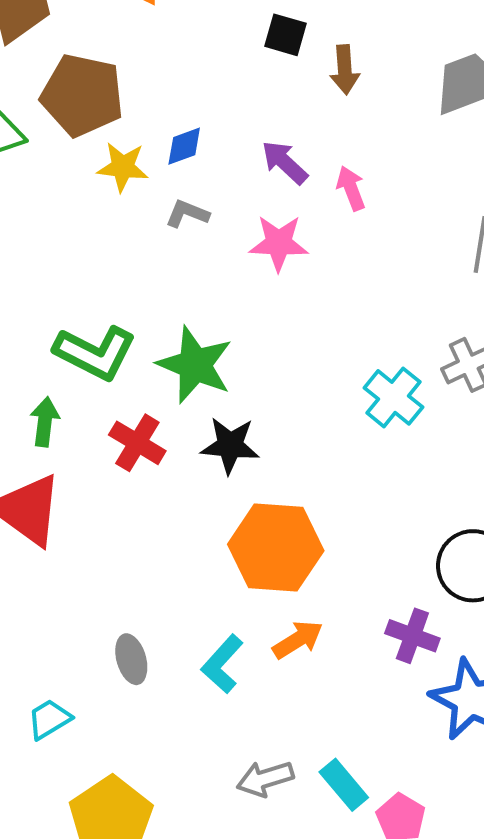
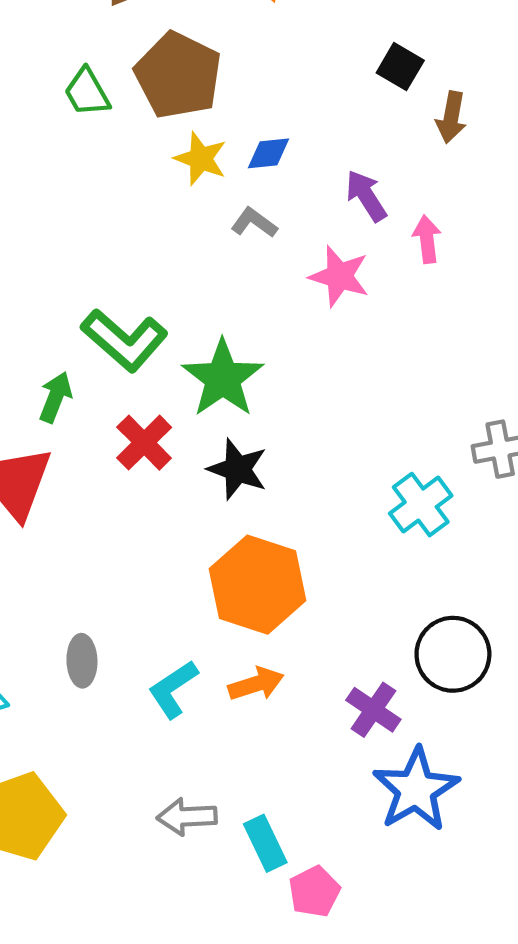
cyan cross: (394, 397) -> (421, 505), moved

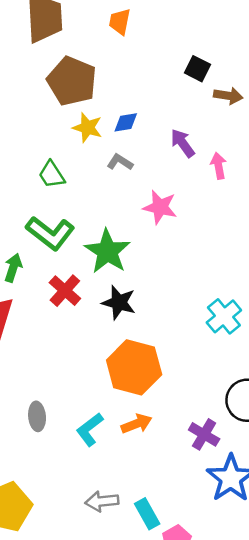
green trapezoid: (87, 92) -> (52, 175), moved
brown arrow: (451, 117) -> (228, 96), turned -88
pink star: (339, 276) -> (160, 207), moved

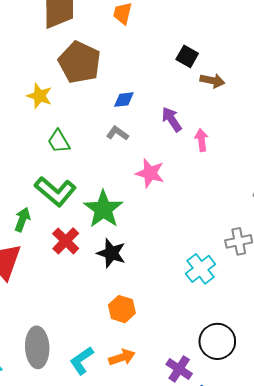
yellow star: (87, 128) -> (39, 96), moved
orange hexagon: (134, 367) -> (122, 309), size x0.6
gray ellipse: (37, 416) -> (37, 347), size x1.6

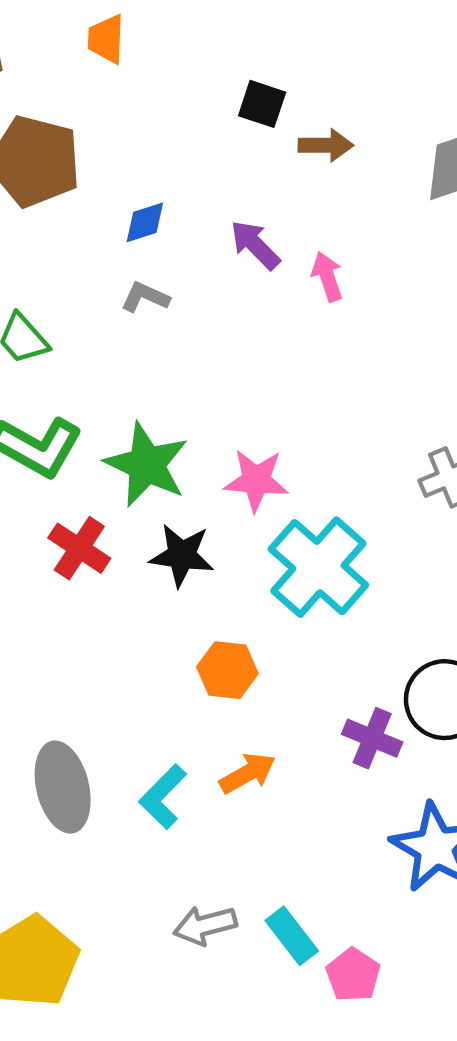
pink star: (150, 173) -> (256, 480), moved
cyan cross: (201, 269) -> (318, 567), moved, size x1.5
purple cross: (179, 369) -> (372, 738), moved

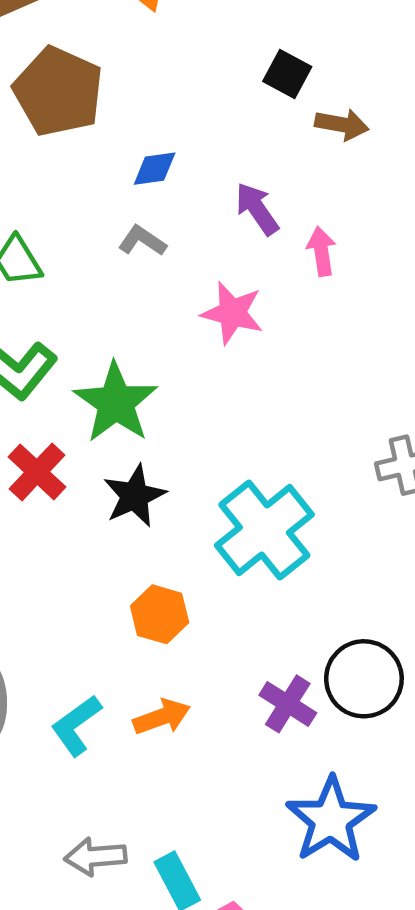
pink star: (256, 480) -> (232, 313), moved
black star: (182, 555) -> (135, 496), turned 30

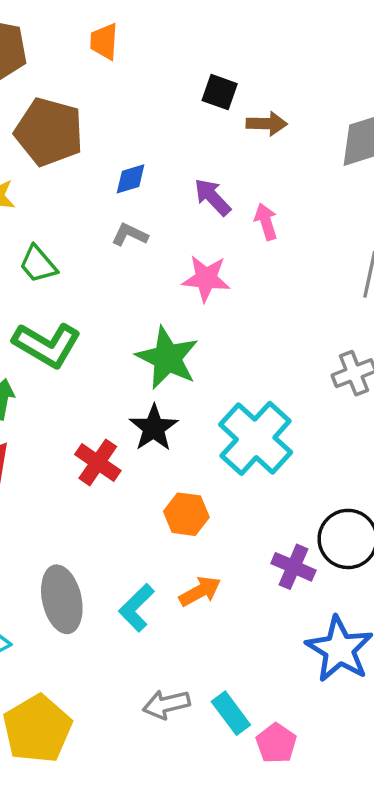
green star: (116, 403) -> (167, 358), moved
red cross: (37, 472) -> (98, 462), moved

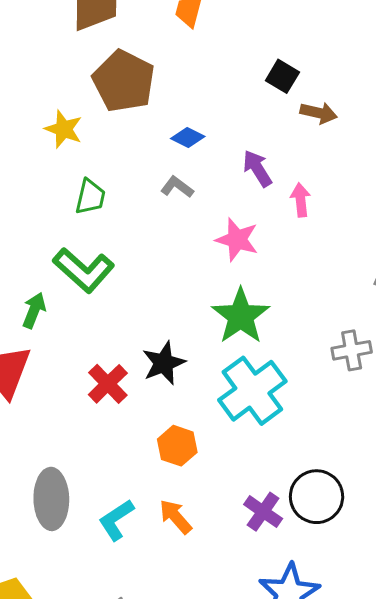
blue diamond: (131, 179) -> (188, 138), turned 32
green trapezoid: (38, 264) -> (90, 197), turned -138
green star: (167, 358) -> (241, 316), moved
orange arrow: (200, 591) -> (176, 517), turned -114

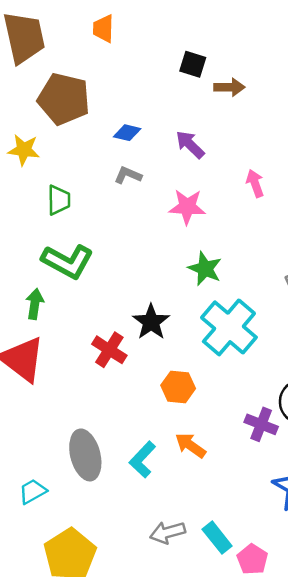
pink arrow: (301, 200) -> (255, 183), moved
green star: (241, 316) -> (205, 269), size x0.7

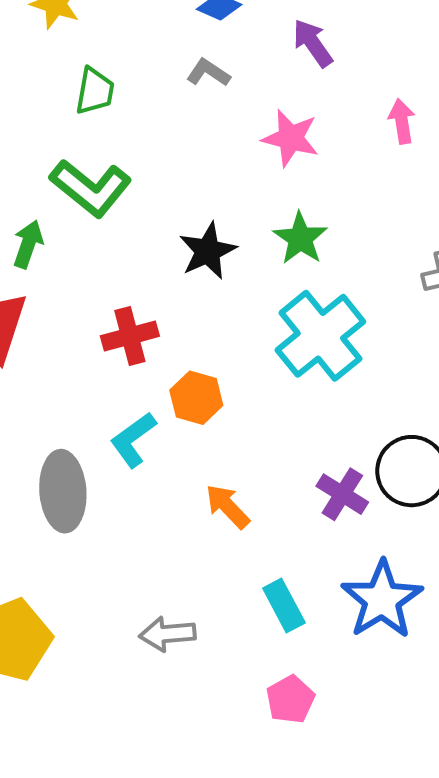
black star: (151, 322) -> (208, 251), moved
red cross: (109, 350) -> (130, 336), turned 32
orange hexagon: (178, 387) -> (196, 398), moved
cyan L-shape: (142, 460) -> (133, 440), moved
cyan rectangle: (217, 538) -> (284, 606), moved

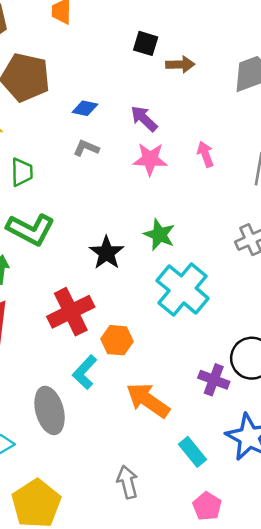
pink star: (291, 138) -> (150, 159), moved
red cross: (130, 336) -> (71, 312), size x1.4
orange arrow: (227, 506) -> (148, 400), size x1.5
gray arrow: (167, 634) -> (127, 482), turned 92

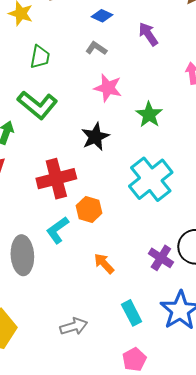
pink star: (150, 159) -> (108, 88), moved
green star: (159, 235) -> (149, 115), moved
orange arrow: (148, 400) -> (104, 264), size x0.6
gray arrow: (127, 482) -> (74, 326), turned 76

